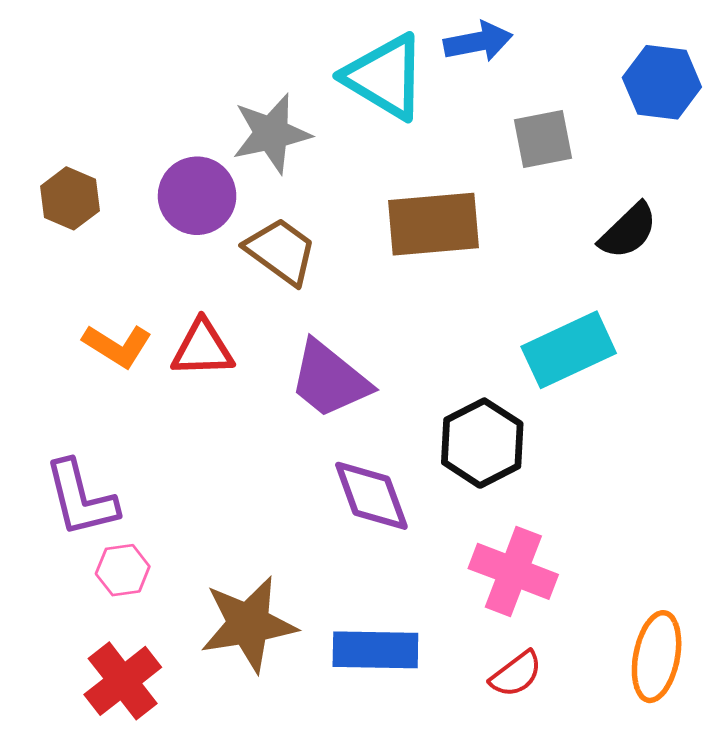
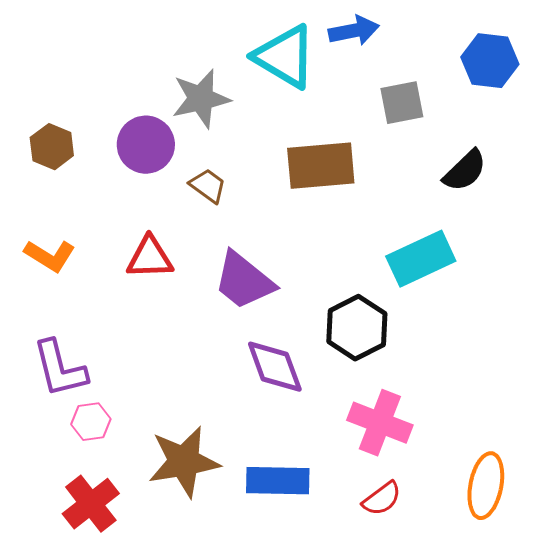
brown trapezoid: (281, 251) -> (208, 186), size x0.7
orange L-shape: (117, 346) -> (50, 256), moved

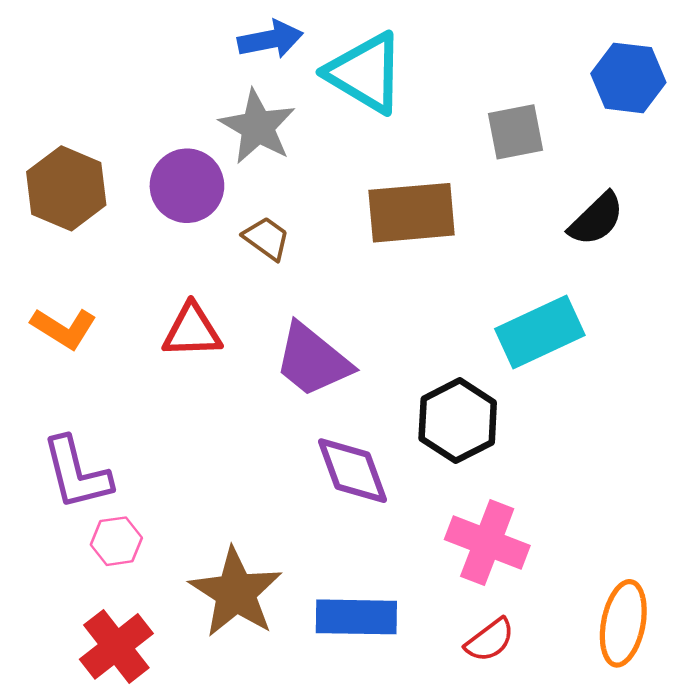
blue arrow: (354, 31) -> (270, 39), moved
gray star: (201, 99) -> (258, 127), turned -30
brown hexagon: (52, 147) -> (66, 188), size x1.4
brown star: (184, 462) -> (236, 593), turned -30

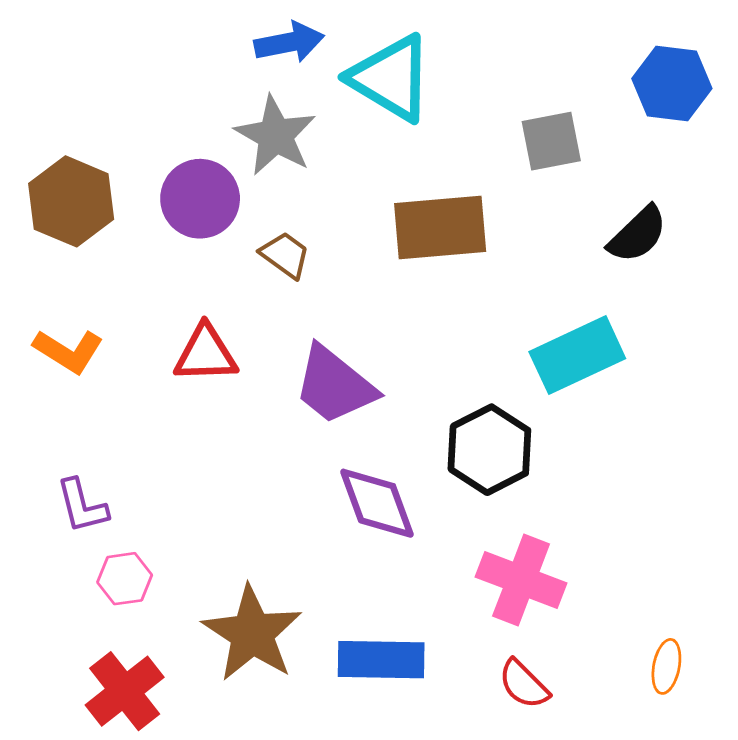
purple L-shape: (77, 473) -> (82, 506), size x0.7
orange ellipse: (623, 623) -> (666, 666), size x0.6
red semicircle: (490, 640) -> (524, 684), turned 82

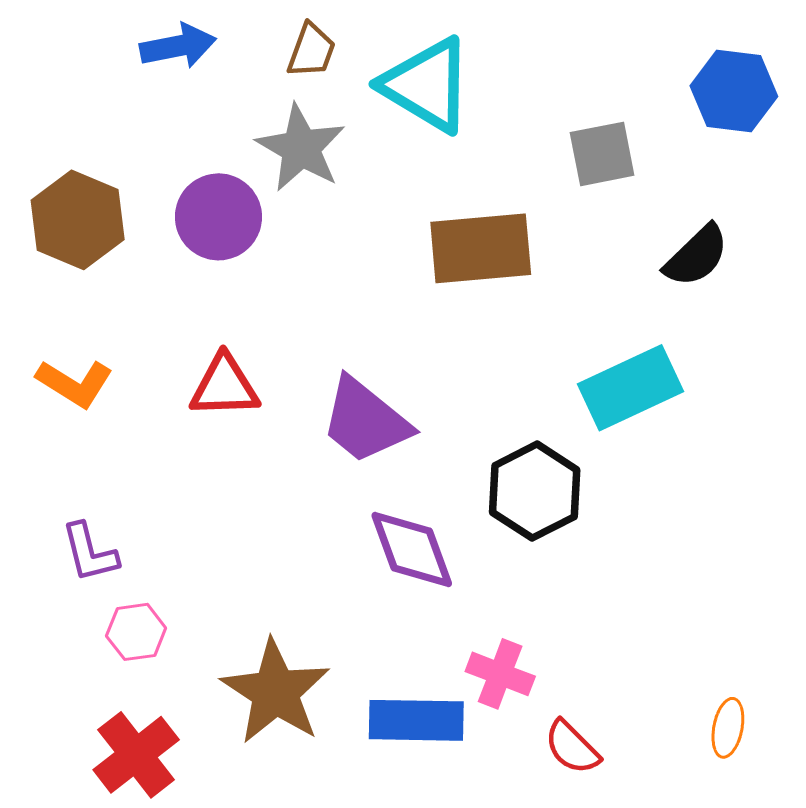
blue arrow: (289, 42) -> (178, 46), moved
brown trapezoid: (285, 255) -> (311, 51), moved, turned 74
pink cross: (521, 580) -> (500, 674), moved, size x0.7

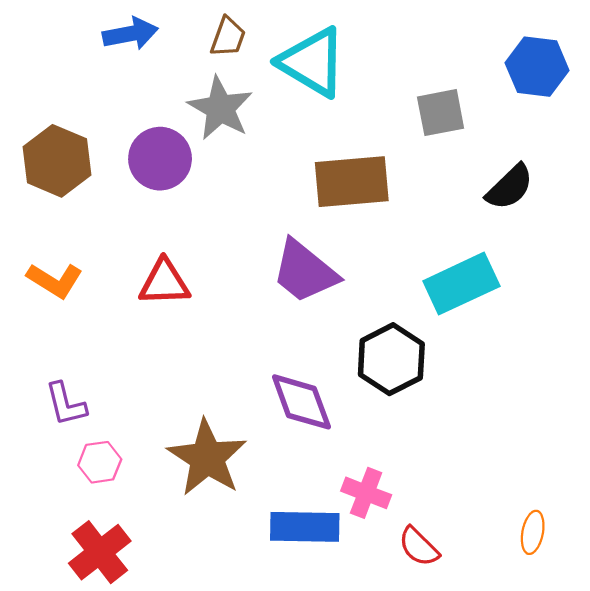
purple trapezoid: (365, 421) -> (305, 272), moved
brown star: (275, 692) -> (207, 458), moved

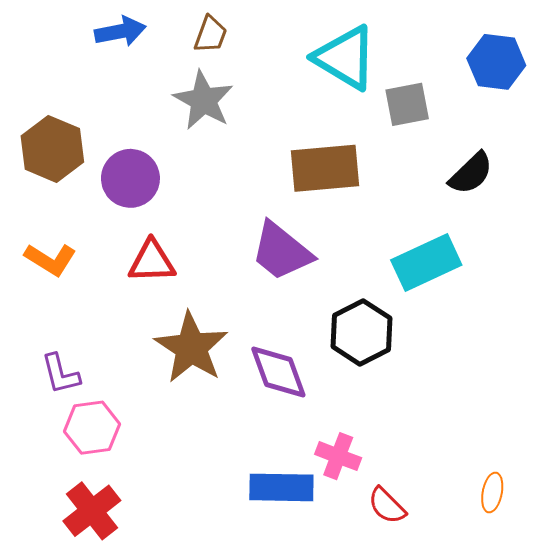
cyan triangle: (312, 62) -> (345, 58), moved
purple circle: (160, 159) -> (130, 178), moved
brown star: (207, 458) -> (191, 348), moved
pink hexagon: (100, 462) -> (92, 428), size x1.4

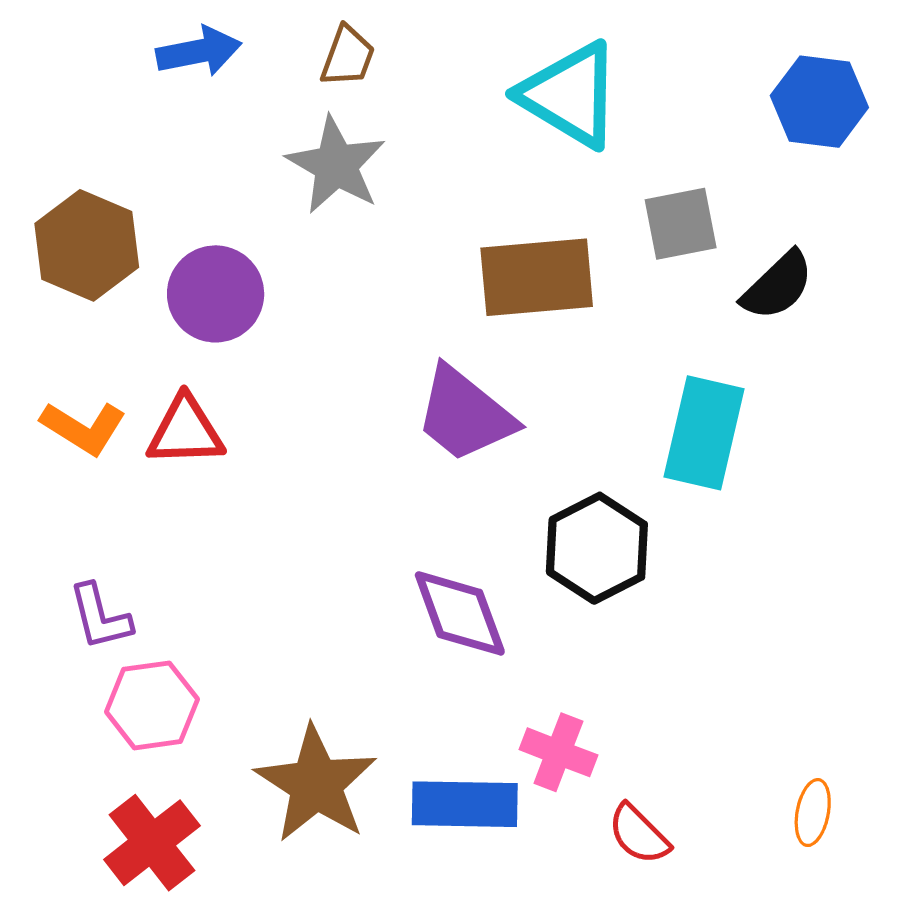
gray square: (407, 104) -> (681, 224), moved
red triangle: (152, 261) -> (185, 431), moved
cyan rectangle: (426, 262) -> (704, 433), turned -52
brown star: (191, 348) -> (316, 784), moved

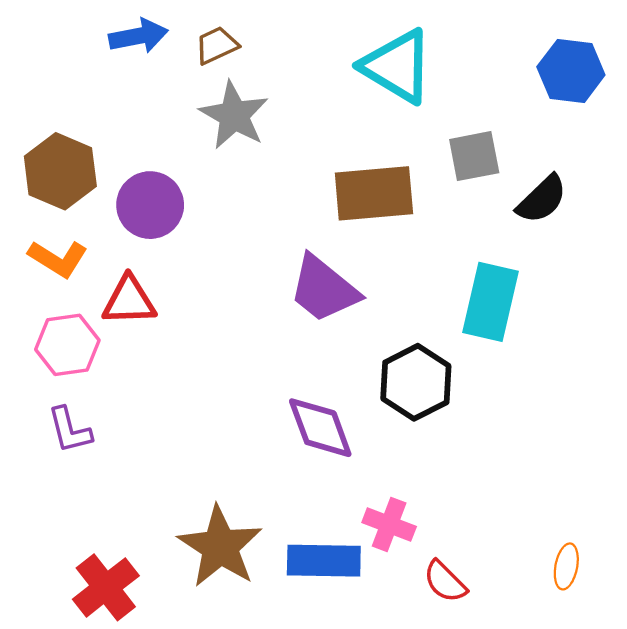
brown trapezoid: (348, 56) -> (217, 45), moved, turned -135
orange L-shape: (83, 428) -> (58, 259), moved
pink hexagon: (152, 705) -> (67, 345), moved

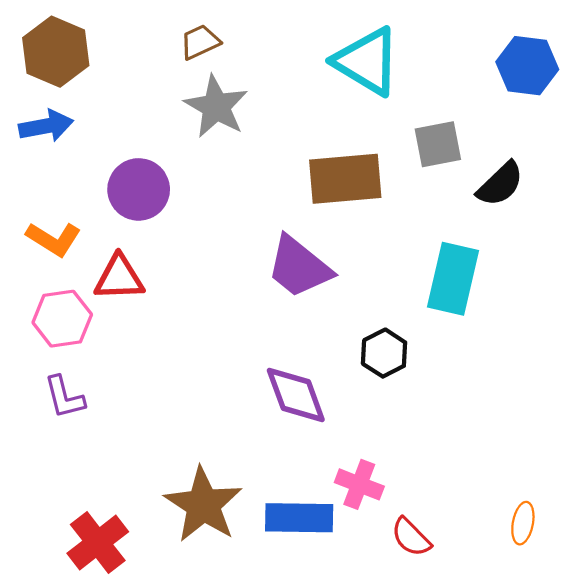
blue arrow: (138, 36) -> (46, 126), moved
brown hexagon: (60, 171) -> (56, 52), moved
black hexagon: (416, 382) -> (384, 353), size x0.7

